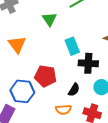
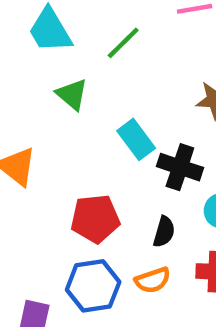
black cross: (88, 63) -> (180, 167), turned 30
blue hexagon: (22, 91) -> (93, 286), moved

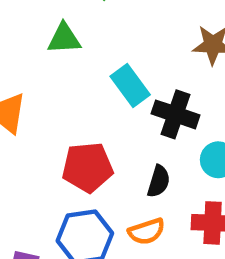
green triangle: (72, 94) -> (64, 39), turned -44

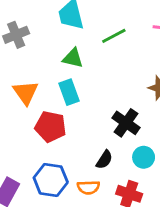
cyan rectangle: (130, 86) -> (69, 92), moved
red pentagon: (87, 167) -> (51, 127), moved

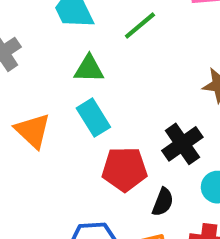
black cross: (126, 123) -> (182, 144), turned 32
red pentagon: (51, 127) -> (124, 169), moved

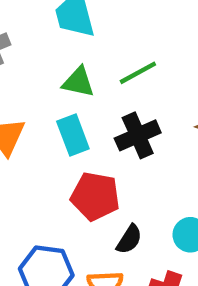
green line: (140, 25) -> (138, 73), moved
black cross: (182, 144) -> (138, 135), moved

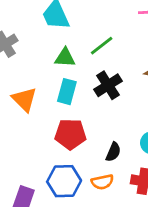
cyan rectangle: (73, 135) -> (67, 92), turned 45
red pentagon: (95, 196) -> (70, 134), moved

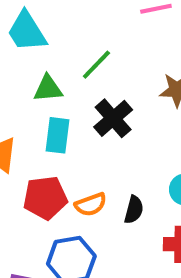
red pentagon: (70, 134) -> (45, 198), moved
orange semicircle: (102, 182) -> (91, 205), moved

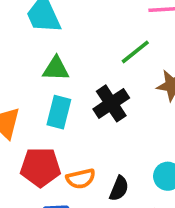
green line: (96, 65) -> (135, 52), moved

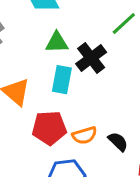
black cross: (111, 103) -> (91, 58), moved
black semicircle: (119, 188) -> (118, 142), turned -65

